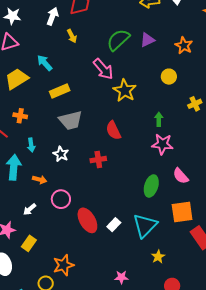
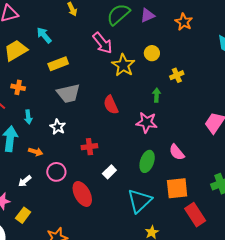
yellow circle: (169, 77) -> (152, 53), moved
yellow cross: (195, 104) -> (177, 75), moved
pink star: (162, 144) -> (147, 122), moved
red cross: (98, 160) -> (89, 147), moved
white rectangle: (114, 225) -> (109, 172), moved

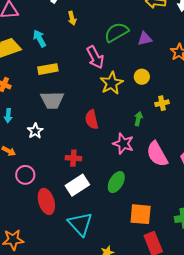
red cross: (89, 147) -> (73, 158), moved
pink semicircle: (177, 152) -> (157, 154), moved, size x1.5
white rectangle: (109, 172) -> (77, 185), size x1.6
cyan triangle: (140, 201) -> (80, 224), moved, turned -40

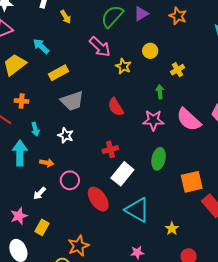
yellow star: (111, 83) -> (123, 66), size x0.7

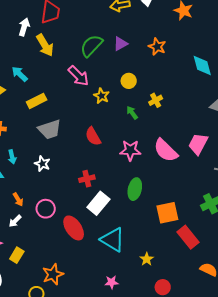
yellow arrow: (66, 17) -> (45, 45), size x1.6
green arrow: (160, 92) -> (132, 113), moved, turned -32
orange arrow: (47, 163) -> (18, 199), moved, turned 48

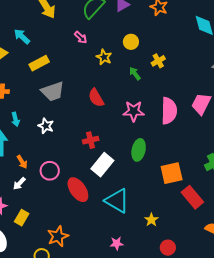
pink arrow: (78, 76) -> (81, 37), size x0.6
pink semicircle: (166, 150) -> (169, 111), turned -132

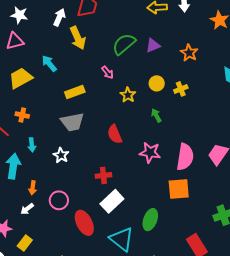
yellow cross: (158, 61) -> (181, 89), moved
yellow rectangle: (39, 63) -> (75, 92), moved
green ellipse: (139, 150) -> (150, 220), moved
orange arrow: (22, 162) -> (33, 188), turned 32
orange square: (172, 173) -> (179, 189), moved

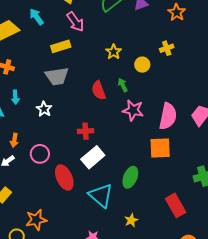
pink arrow: (107, 72) -> (75, 22), moved, size x1.5
yellow circle: (157, 83) -> (142, 65), moved
green arrow: (156, 115) -> (123, 85), moved

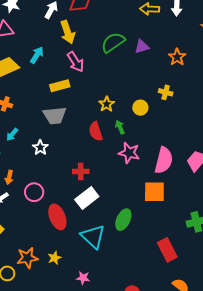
cyan arrow: (36, 17) -> (37, 55), turned 66
yellow cross: (167, 48) -> (166, 92), turned 32
yellow star: (114, 52) -> (107, 104), moved
cyan arrow: (15, 97) -> (12, 134), turned 40
yellow star: (131, 220) -> (54, 258), moved

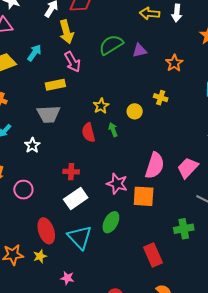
pink star: (129, 153) -> (117, 184), moved
red ellipse: (57, 217) -> (46, 231), moved

